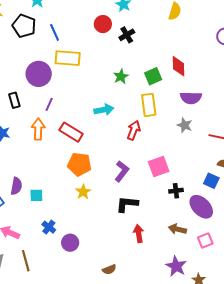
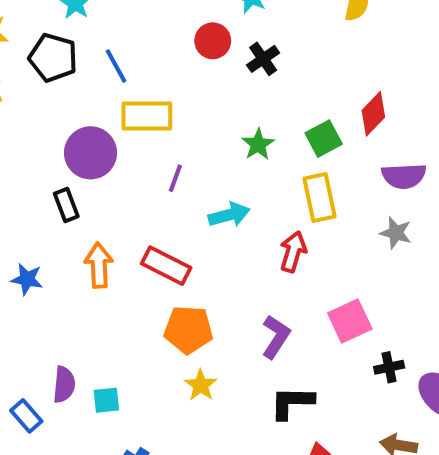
red diamond: (178, 66) -> (373, 114), turned 50
black rectangle: (14, 100) -> (66, 205), moved
purple line: (49, 104) -> (175, 178), moved

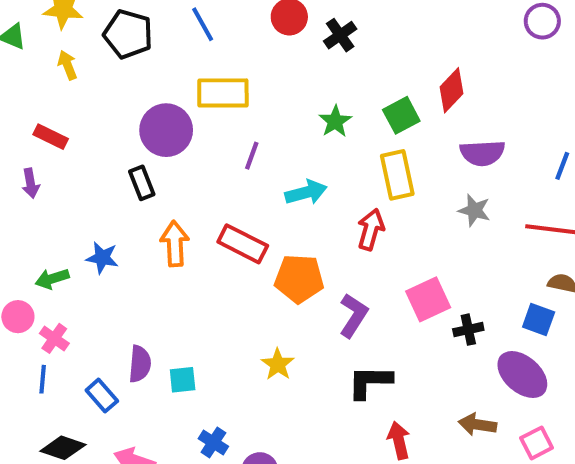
blue line: (116, 66) -> (203, 24), moved
orange pentagon: (188, 330) -> (299, 279), moved
black cross: (389, 367) -> (468, 330), moved

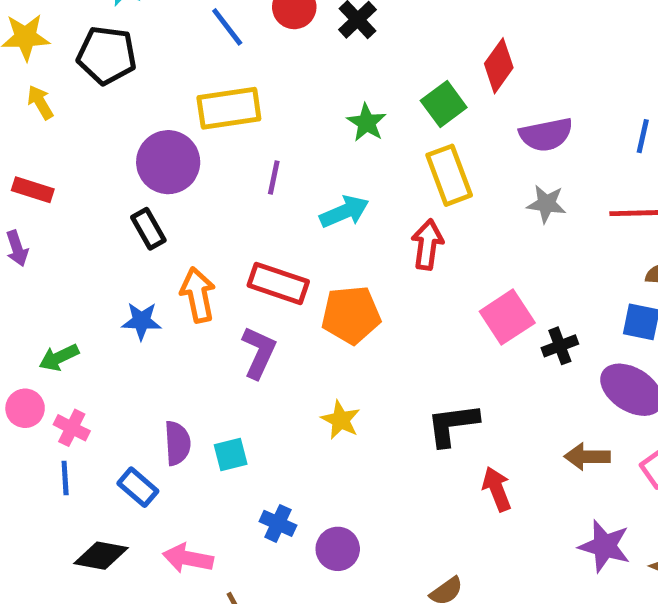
blue line: (203, 24) -> (227, 27), moved
blue star: (102, 258) -> (141, 321), moved
purple L-shape: (353, 315) -> (259, 352), moved

